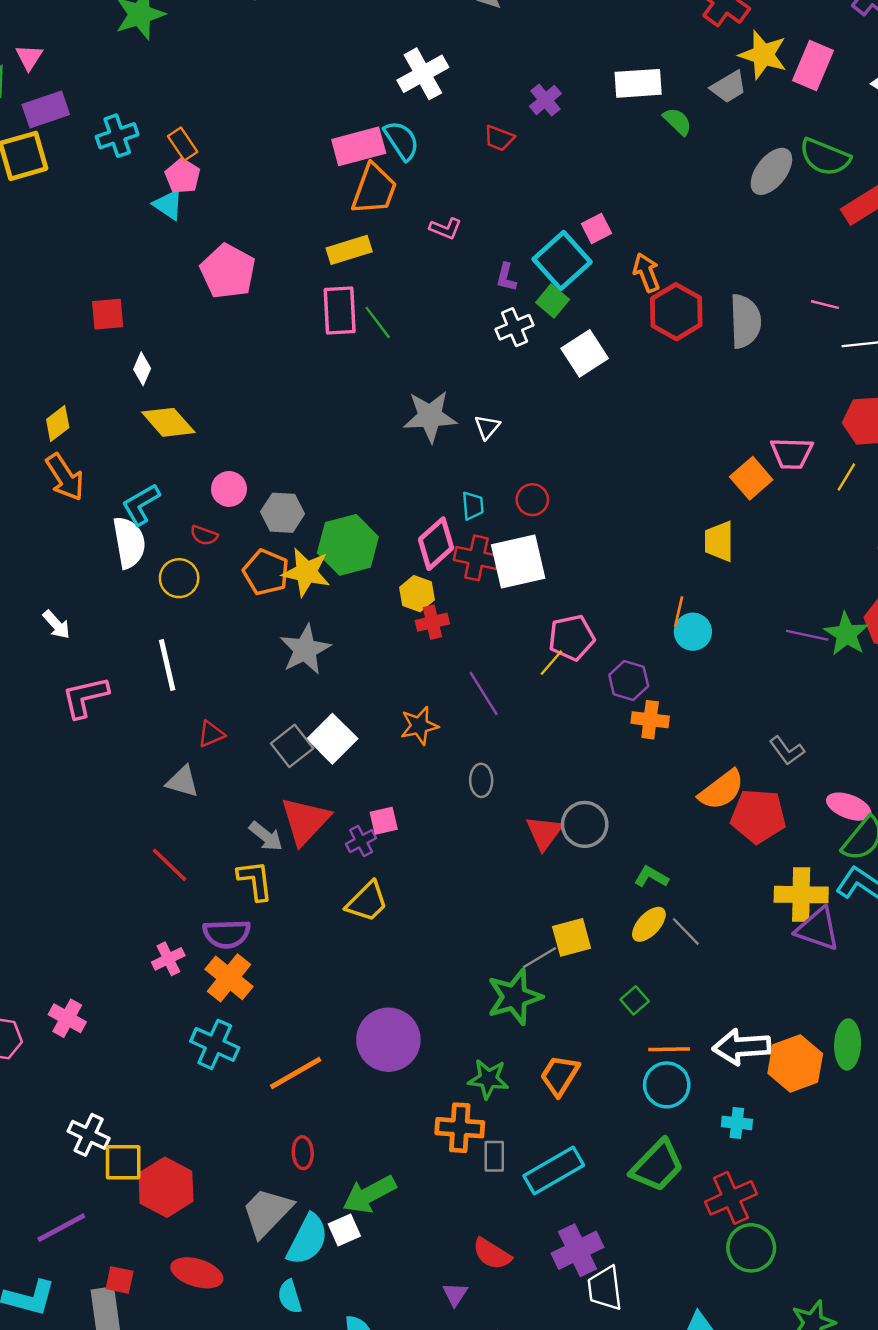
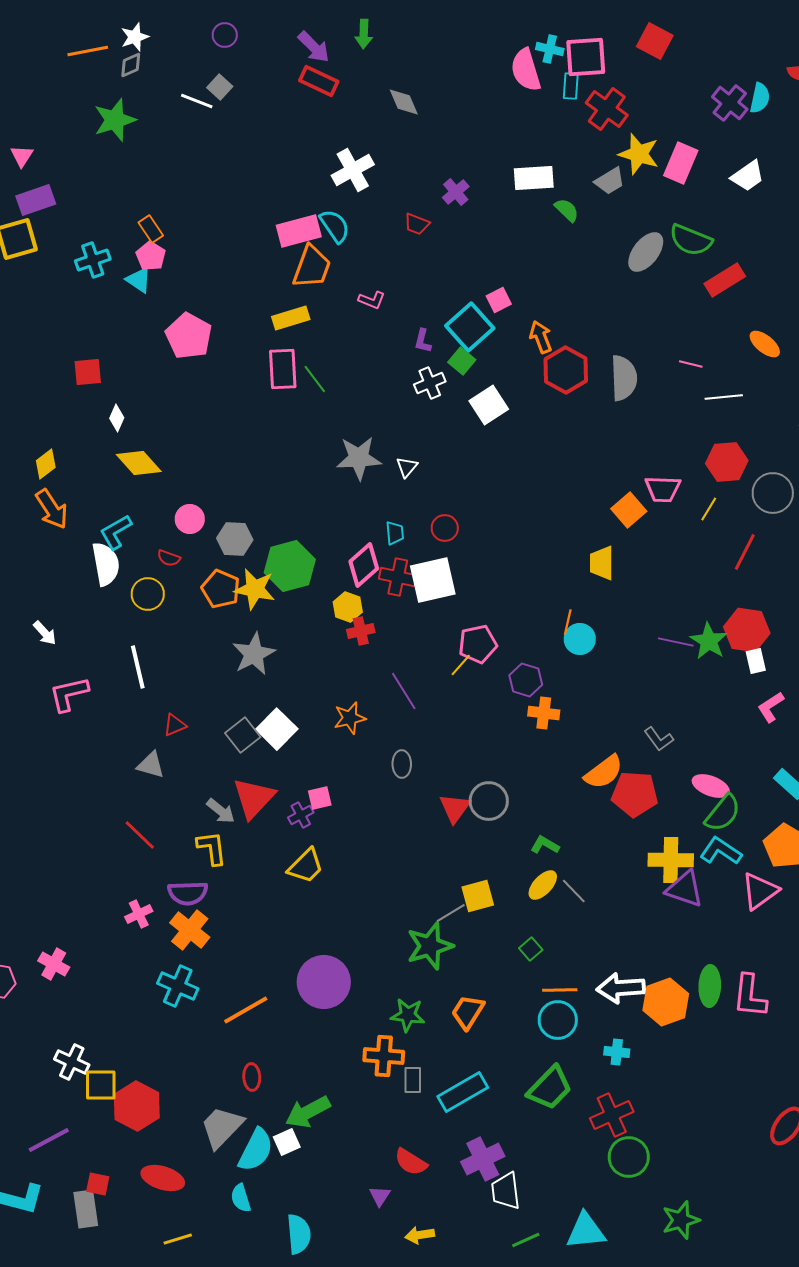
cyan cross: (117, 136) -> (93, 260), moved

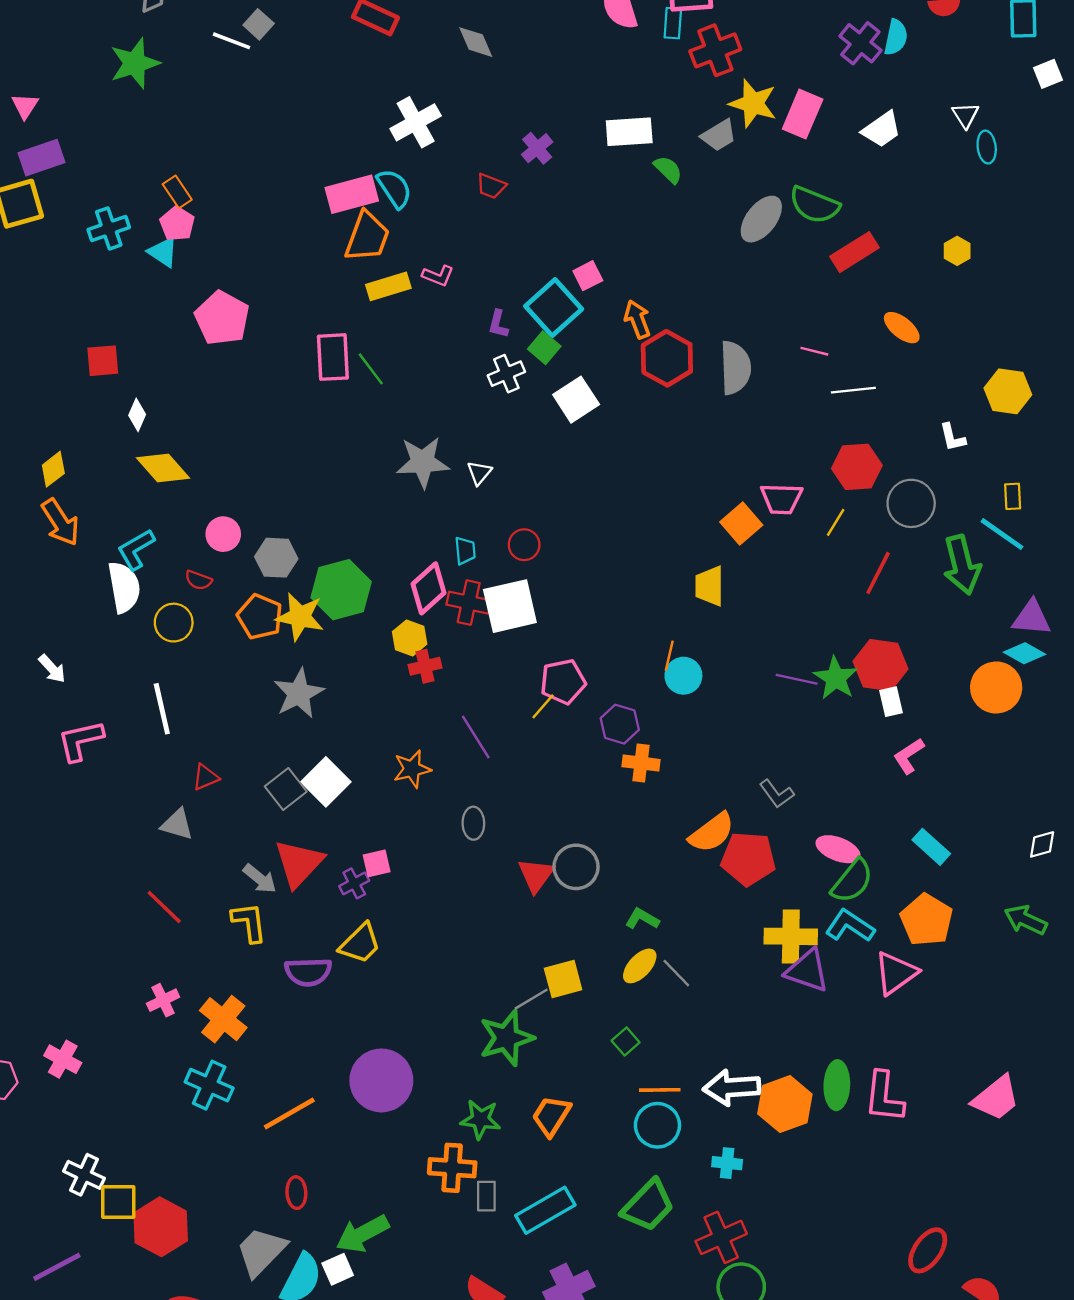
red cross: (607, 109) -> (715, 50), turned 33
yellow rectangle: (291, 318) -> (388, 286), moved
purple semicircle: (188, 893) -> (308, 972), moved

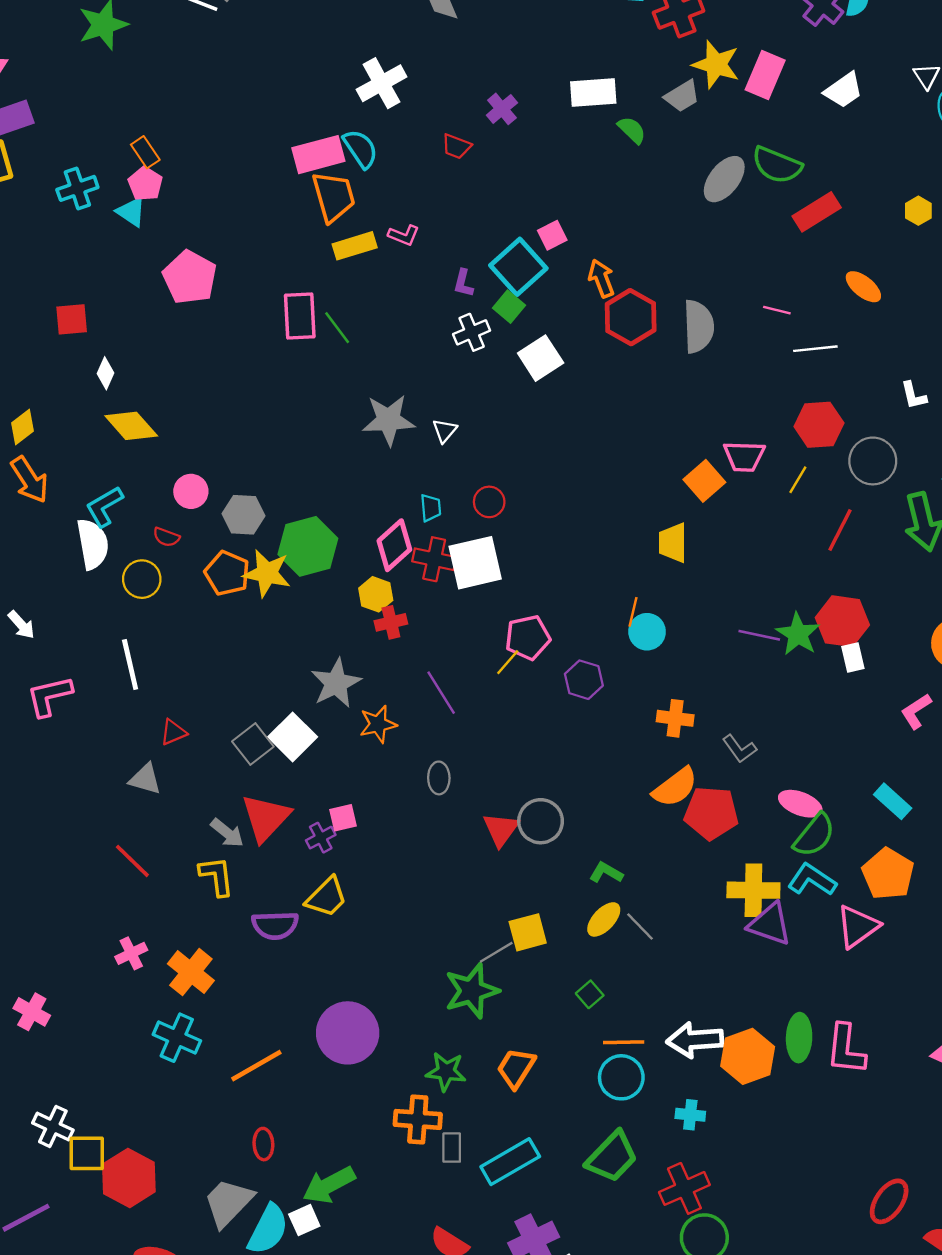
orange trapezoid: (367, 237) -> (334, 197), turned -36
gray star: (299, 693) -> (336, 683), moved
pink L-shape: (909, 756) -> (916, 711), moved
orange cross: (641, 763) -> (675, 718), moved

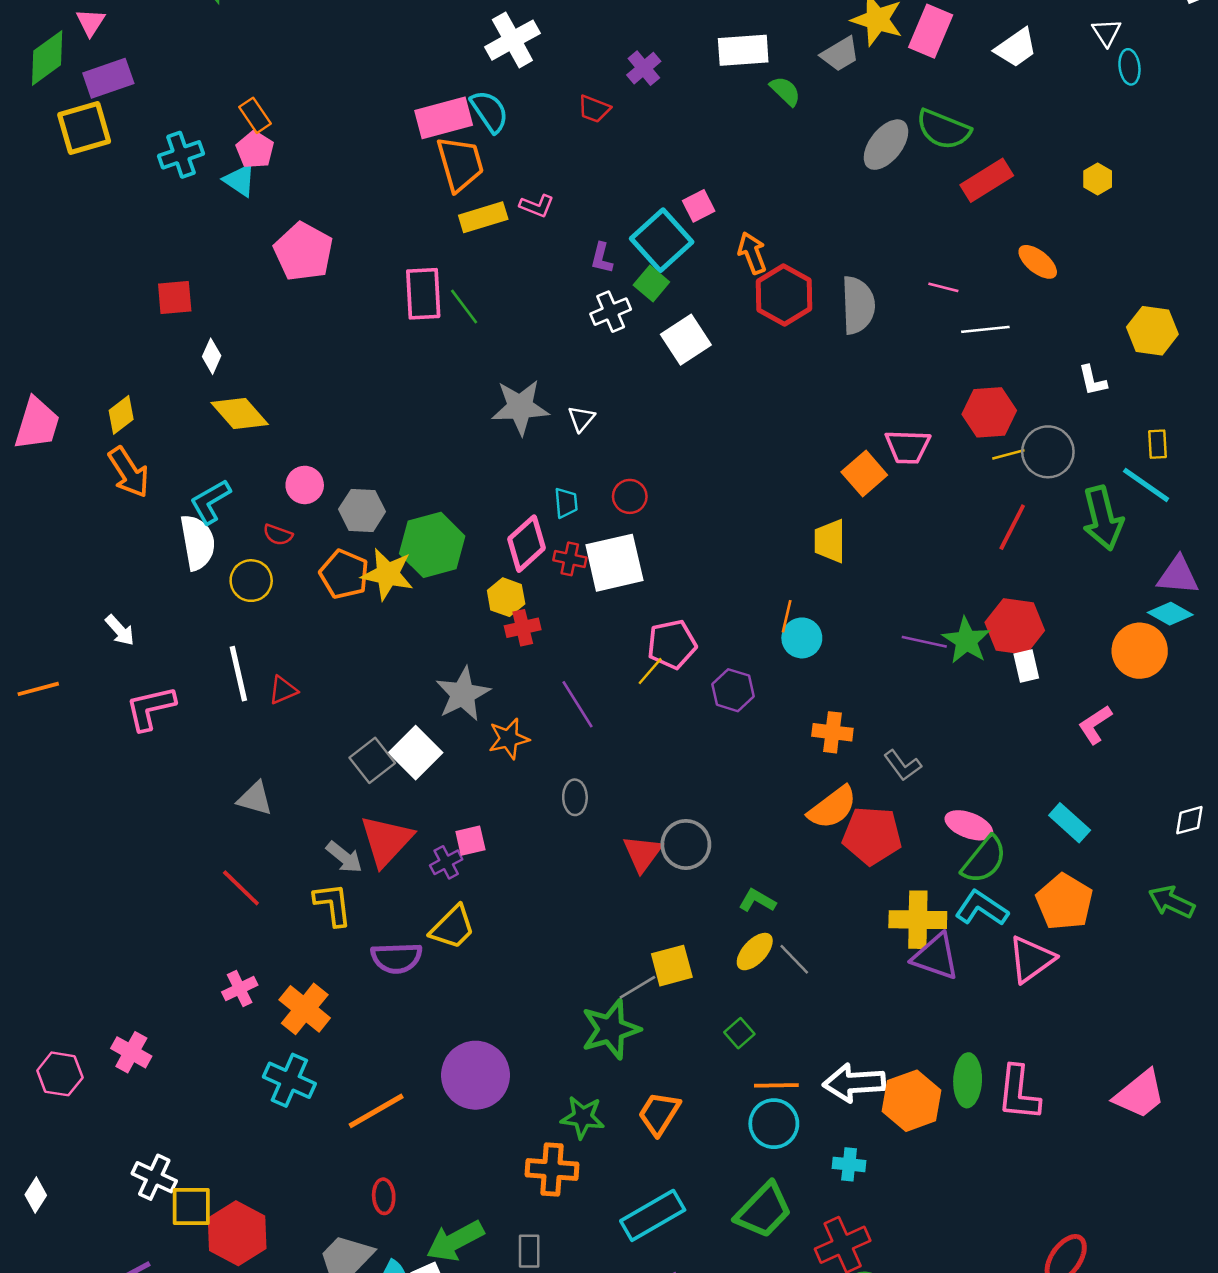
yellow line: (798, 480) -> (1008, 454), moved, turned 44
red cross: (434, 559) -> (570, 559), size x0.7
red triangle: (173, 732) -> (283, 690), moved
gray rectangle: (452, 1148) -> (529, 1251), moved

